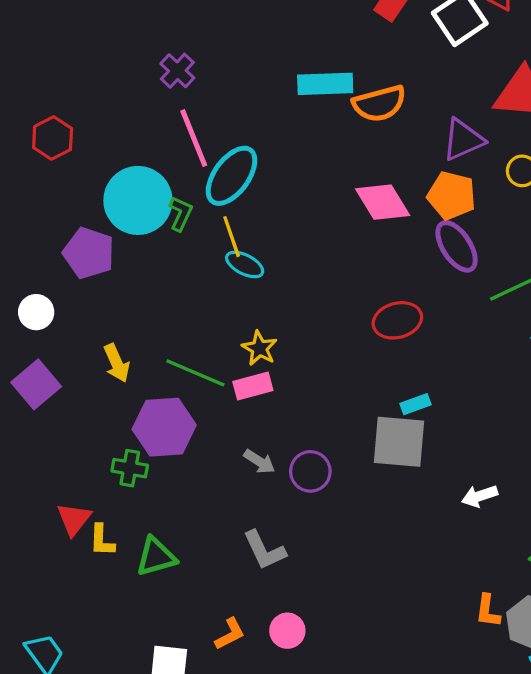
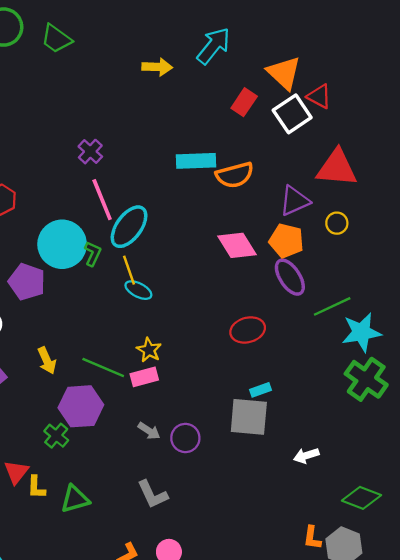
green cross: (130, 468) -> (56, 436), turned 30

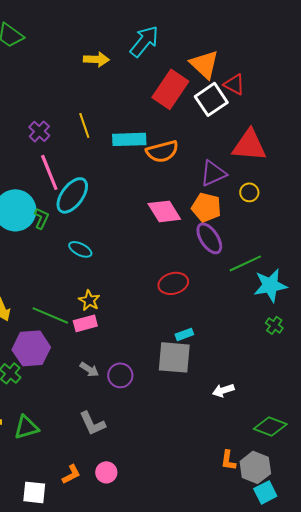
red rectangle: (244, 102) -> (170, 89), size x1.6
yellow line: (129, 270) -> (84, 125), moved
green cross: (366, 379) -> (274, 325), size x0.5

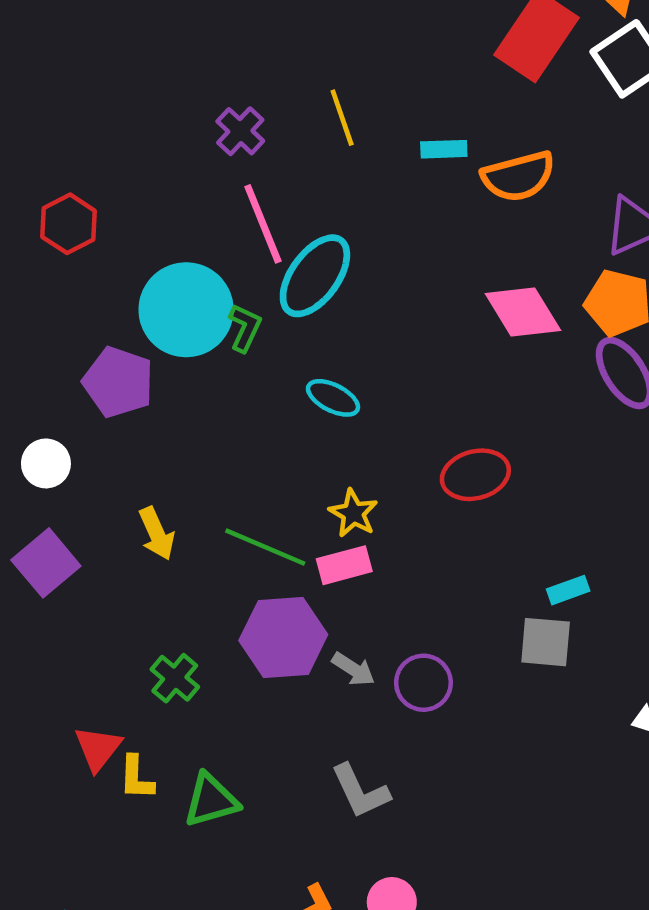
cyan rectangle: (129, 139) -> (444, 149), size x0.6
red ellipse: (173, 283) -> (475, 475), moved
purple hexagon: (31, 348) -> (283, 638), moved
gray square: (174, 357) -> (546, 642), size x0.7

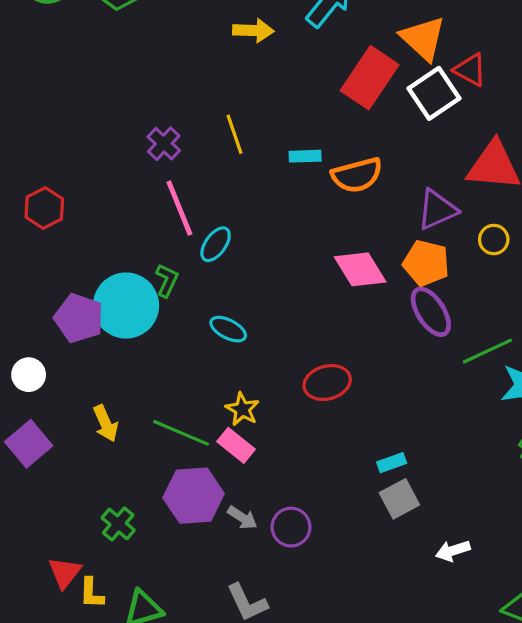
cyan ellipse: (315, 276) -> (216, 244), size x0.6
cyan circle: (186, 310) -> (126, 306), moved
pink rectangle: (344, 565) -> (236, 445), turned 54
gray square: (546, 642) -> (399, 499), moved, turned -33

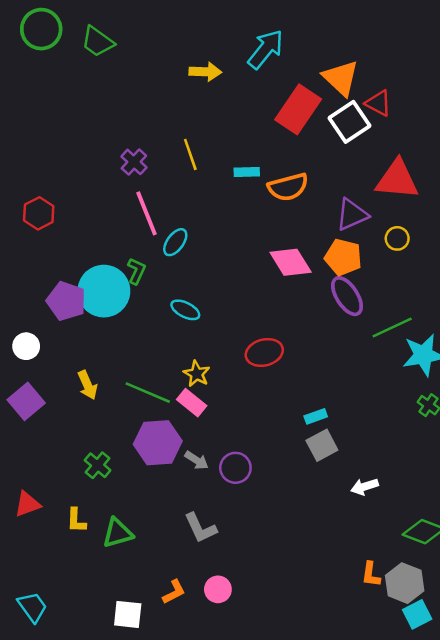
red triangle: (65, 573) -> (27, 504), moved, turned 32

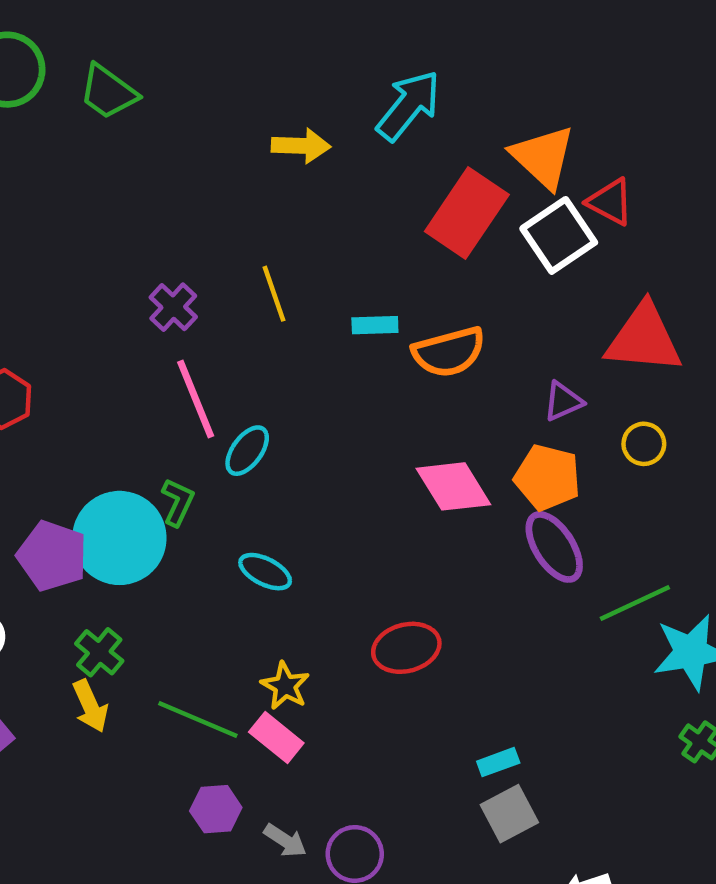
purple triangle: (352, 215) -> (563, 401), size x0.7
purple hexagon: (158, 443) -> (216, 809), size x0.6
green cross: (98, 465) -> (99, 652), moved

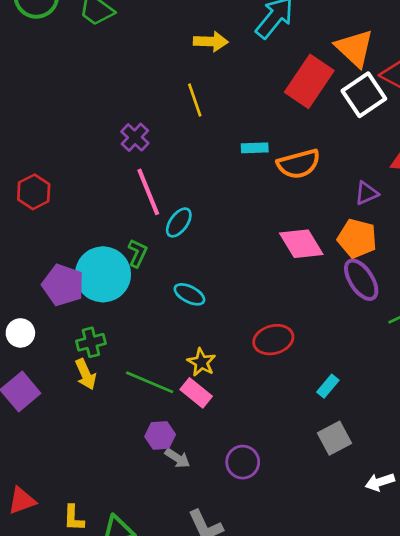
yellow line: (274, 294) -> (195, 100), moved
green cross: (99, 652) -> (91, 342), turned 36
cyan rectangle: (498, 762) -> (328, 386), moved, turned -30
gray arrow: (285, 841) -> (177, 458), moved

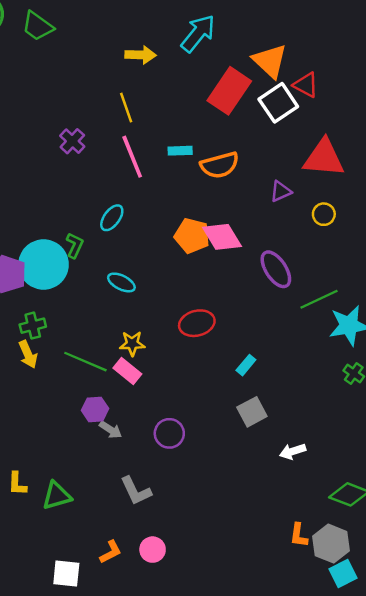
pink line: (148, 192) -> (132, 157), moved
orange pentagon: (357, 238) -> (192, 236), moved
yellow star: (201, 362) -> (132, 344), turned -30

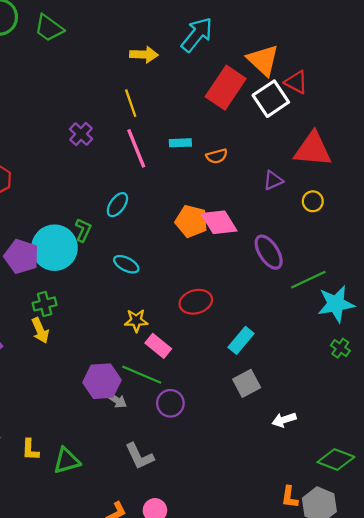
orange semicircle: (220, 165) -> (217, 156), size x0.6
green line: (85, 362) -> (142, 375), moved
cyan rectangle: (246, 365) -> (241, 340), size x1.4
pink rectangle: (127, 371) -> (158, 346), moved
purple hexagon: (95, 409) -> (102, 381), size x1.5

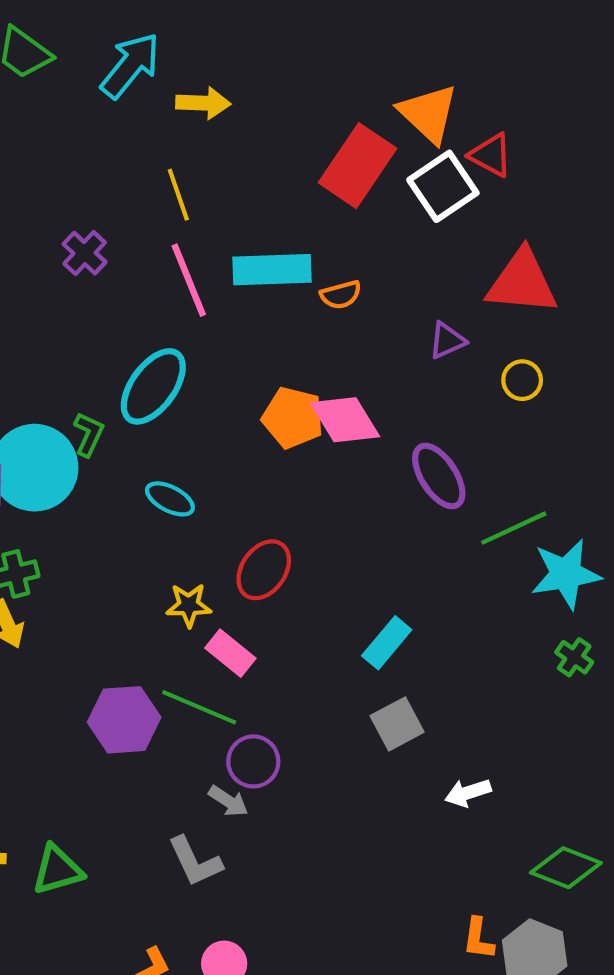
cyan arrow: (197, 35) -> (130, 66), moved
cyan rectangle: (180, 143) -> (272, 270), size x1.8
cyan ellipse: (117, 205) -> (153, 386), size x1.6
red ellipse: (196, 302) -> (264, 570), moved, turned -40
gray arrow: (116, 400) -> (228, 801), moved

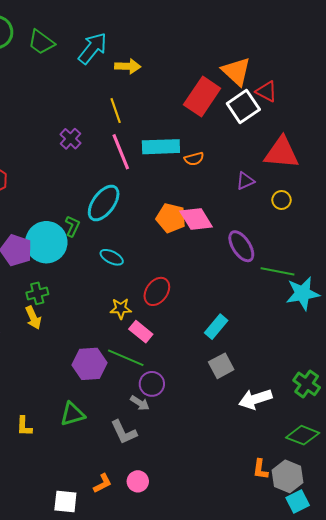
green line: (514, 528) -> (277, 271), turned 36
green cross: (574, 657) -> (307, 384), moved, size x1.5
white arrow: (468, 793) -> (255, 399), size x1.5
green triangle: (57, 870) -> (72, 414), moved

